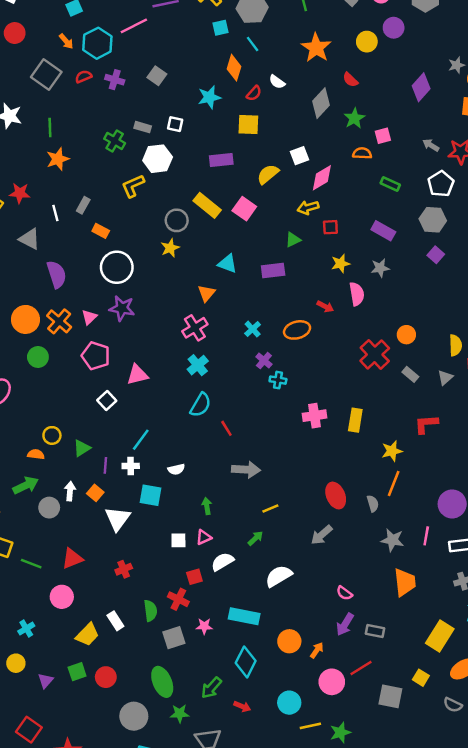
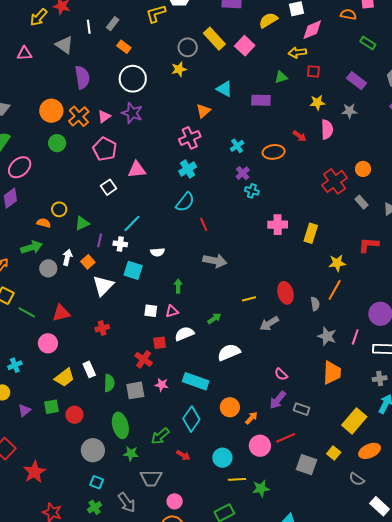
yellow line: (270, 509) -> (249, 299), moved
green semicircle: (150, 611) -> (109, 383), moved

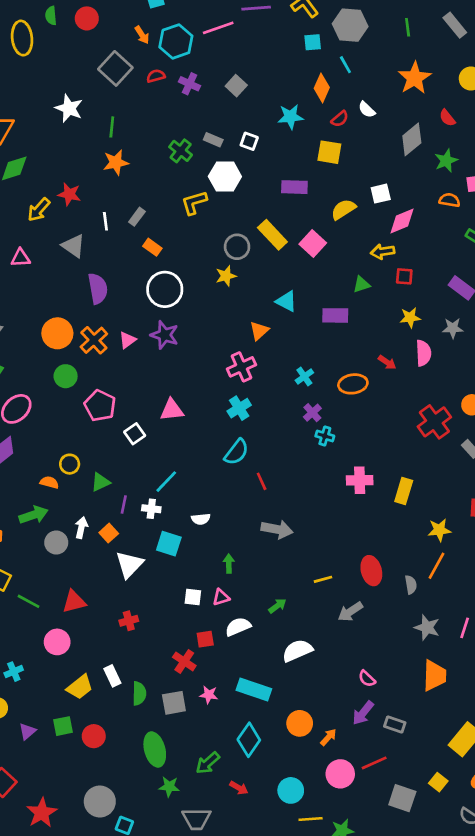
pink pentagon: (105, 149) -> (100, 406), moved
gray circle: (93, 450) -> (100, 801), moved

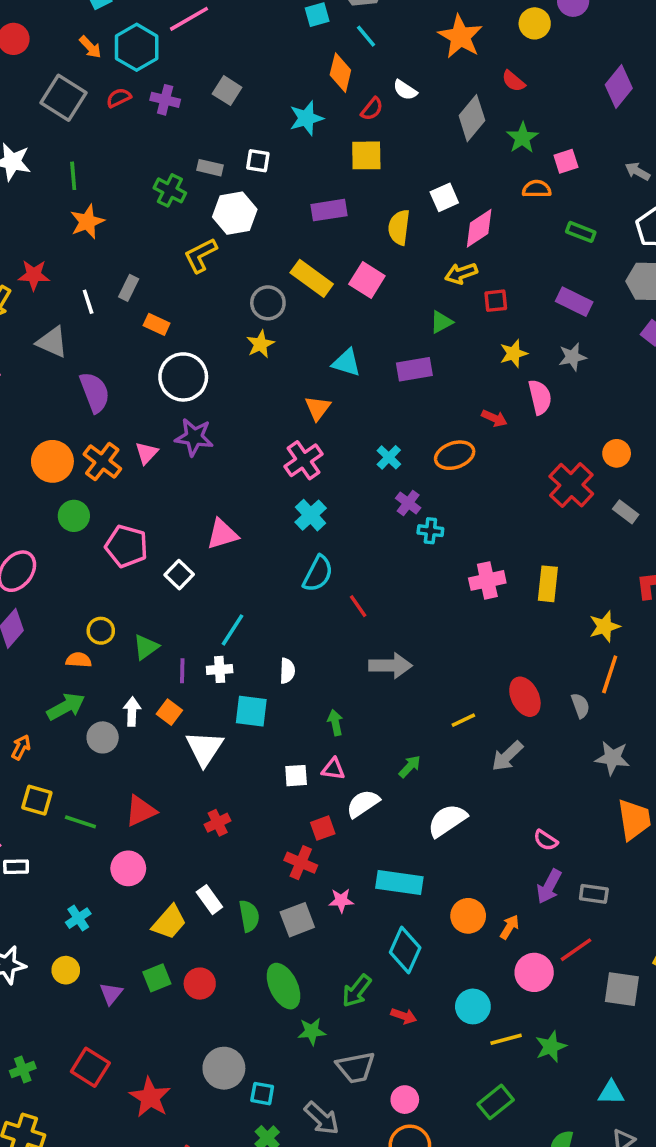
yellow semicircle: (343, 209) -> (399, 227), turned -40
white semicircle: (201, 519) -> (287, 671), turned -72
pink triangle: (221, 597) -> (333, 769), turned 36

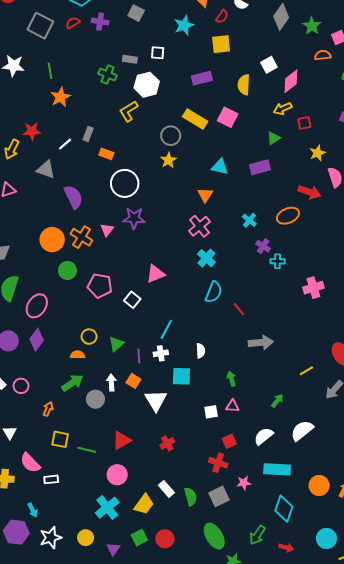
white line: (88, 302) -> (65, 144), turned 72
red arrow: (494, 418) -> (309, 192), size x1.5
white semicircle: (363, 804) -> (264, 436), moved
cyan cross: (78, 918) -> (107, 508), moved, size x1.6

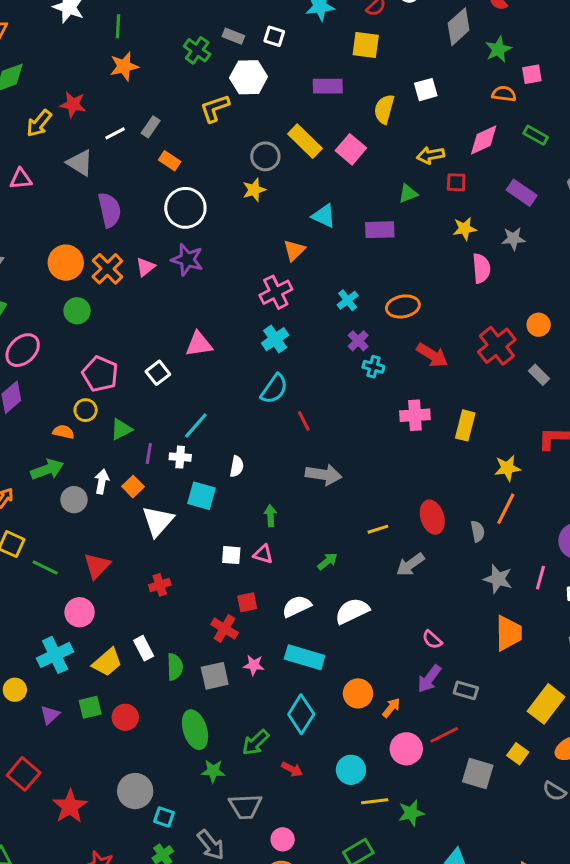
pink diamond: (291, 81) -> (484, 140), moved
red arrow: (309, 192) -> (432, 355), moved
pink pentagon: (100, 286) -> (100, 374), moved
red triangle: (122, 440) -> (97, 566), turned -30

